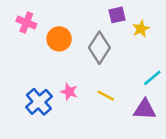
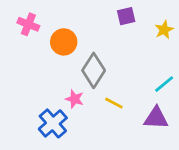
yellow star: (141, 29) -> (164, 30), moved
gray diamond: (99, 48) -> (94, 70), moved
blue cross: (39, 102) -> (53, 123), moved

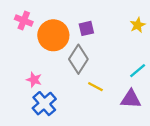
purple square: (126, 16) -> (86, 28), moved
orange circle: (64, 42) -> (53, 35), size x1.4
pink star: (75, 99) -> (34, 80), moved

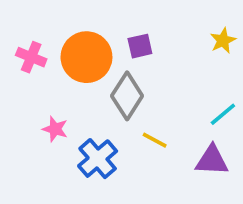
pink cross: (24, 20) -> (31, 57), moved
blue cross: (44, 104) -> (98, 159), moved

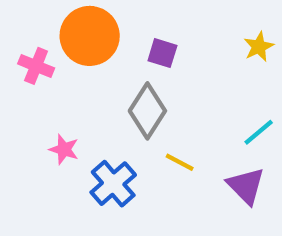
purple square: (140, 46) -> (162, 53), turned 30
orange circle: (86, 57) -> (90, 36), moved
purple triangle: (212, 160) -> (246, 186), turned 42

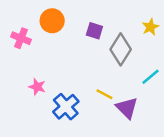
orange circle: (90, 36) -> (52, 21), size x0.7
gray diamond: (147, 111) -> (121, 49), moved
purple triangle: (246, 186) -> (127, 108), moved

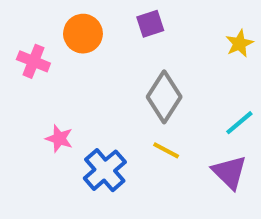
purple square: (94, 31) -> (150, 24), moved, turned -35
gray diamond: (121, 49) -> (164, 97), moved
purple triangle: (127, 108) -> (229, 172), moved

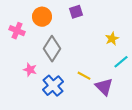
yellow star: (239, 43) -> (112, 39), moved
gray diamond: (164, 97) -> (52, 49), moved
purple triangle: (229, 172) -> (104, 87), moved

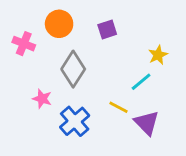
purple square: (76, 12) -> (107, 29), moved
cyan line: (121, 62) -> (141, 82), moved

